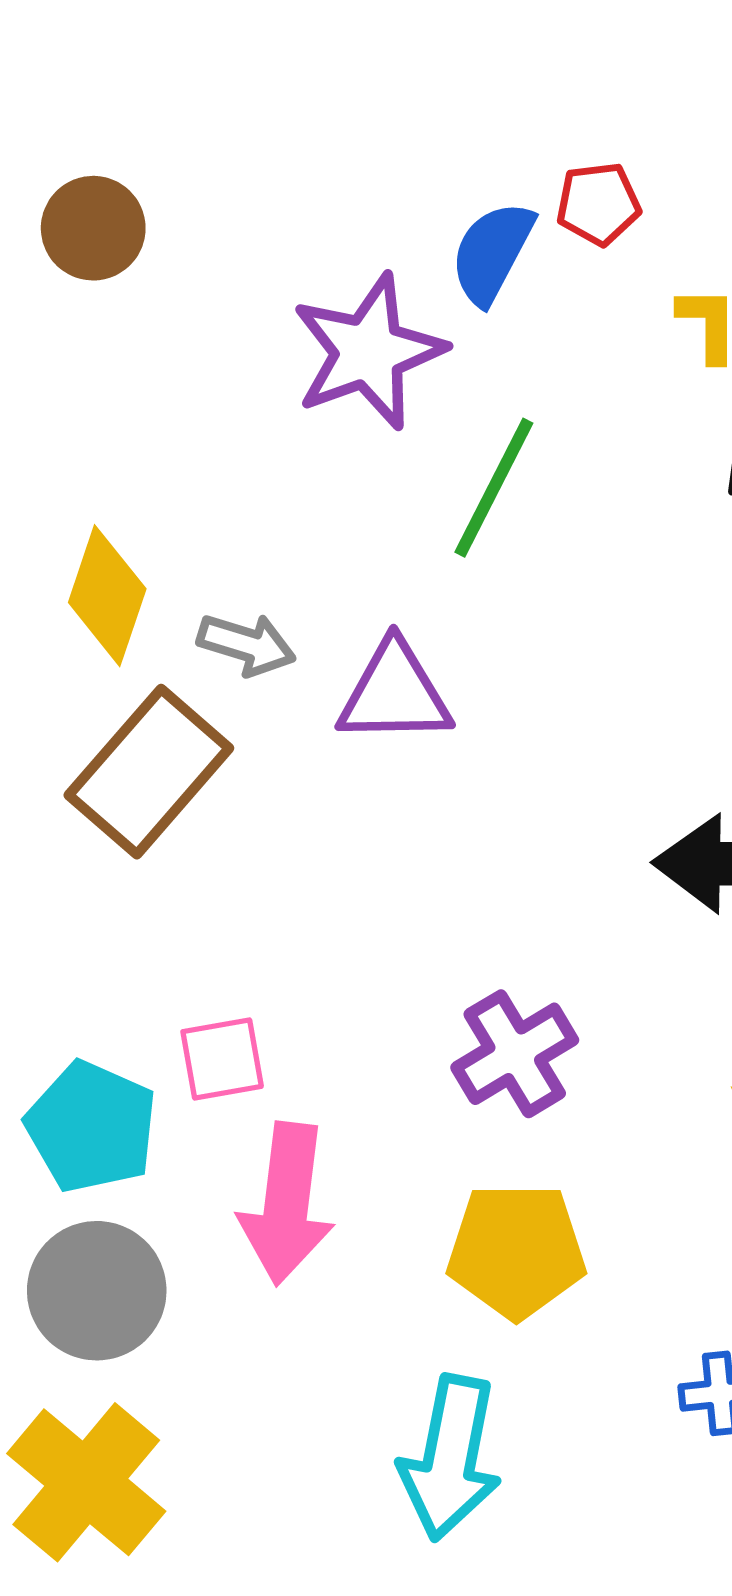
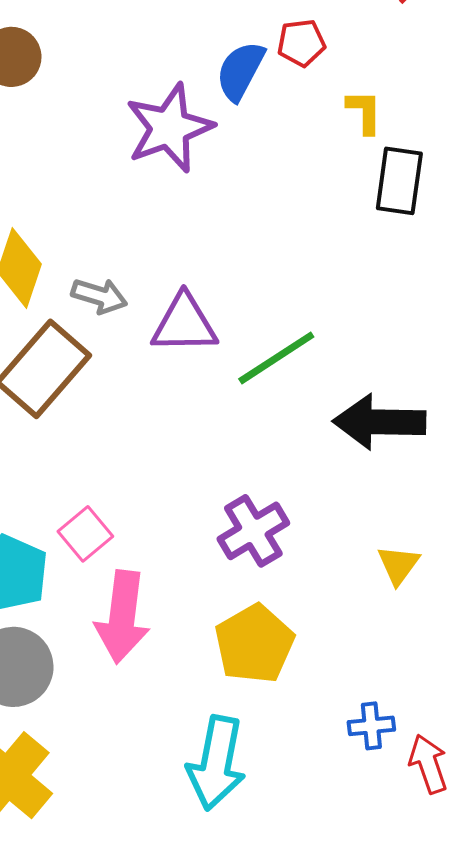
green line: (494, 488) -> (276, 358), moved, turned 30
pink square: (222, 1059) -> (85, 534), turned -30
yellow pentagon: (516, 1251) -> (254, 644), turned -30

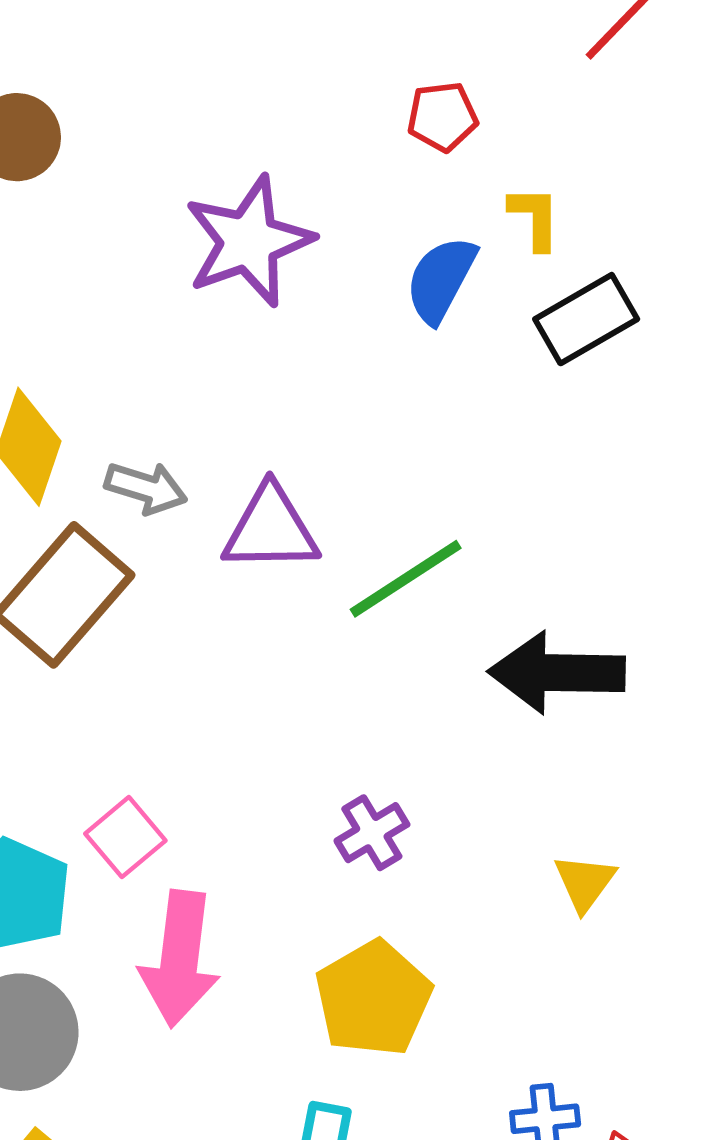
blue semicircle: (240, 71) -> (441, 279), moved
black rectangle: (399, 181) -> (586, 319), turned 52
purple cross: (253, 531) -> (372, 833), size x0.7

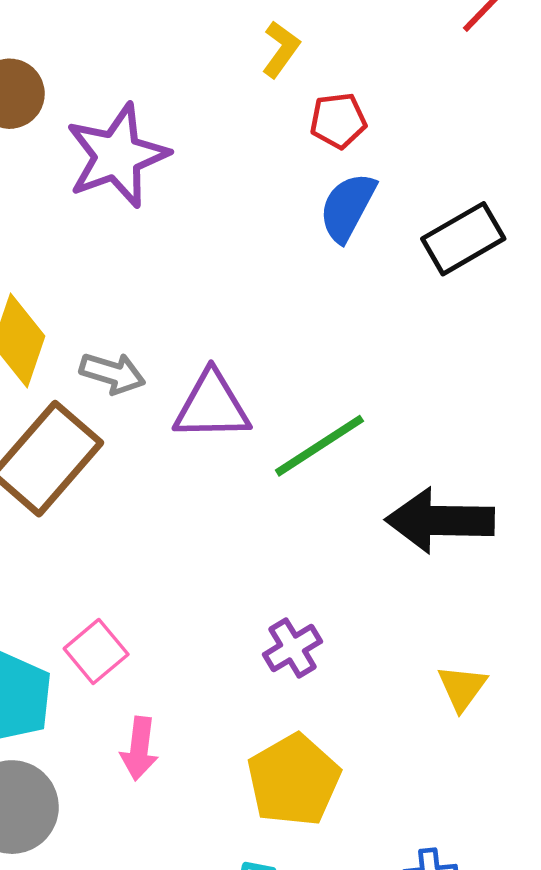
red pentagon: (442, 117) -> (338, 121), moved
yellow L-shape: (535, 218) -> (281, 49), moved, turned 36
purple star: (249, 241) -> (117, 156), moved
pink arrow: (180, 959) -> (139, 749), size x0.6

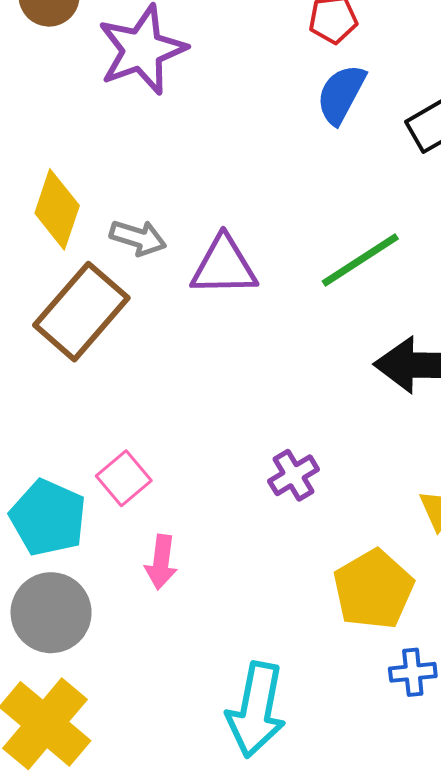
green line: (319, 446) -> (360, 260), moved
yellow pentagon: (294, 780) -> (373, 589), moved

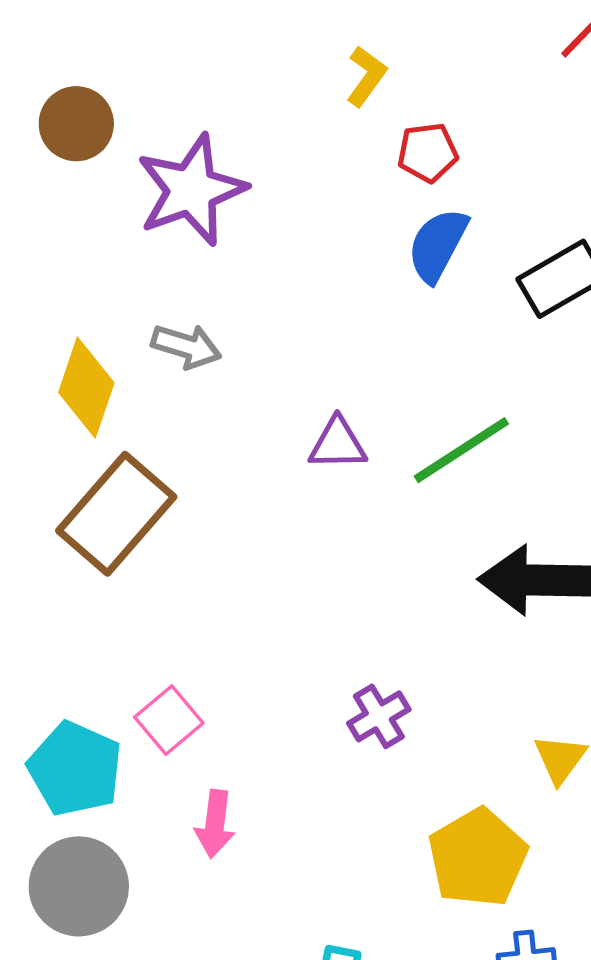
gray arrow: (138, 238) -> (186, 346), moved
purple triangle: (224, 266) -> (338, 444), moved, size x0.7

